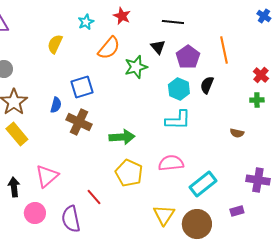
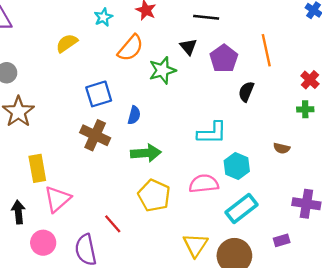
yellow semicircle: (55, 44) -> (67, 43), turned 30
cyan hexagon: (179, 89) -> (237, 166), moved
blue semicircle: (56, 105) -> (134, 115), moved
yellow rectangle: (17, 134) -> (37, 168), moved, turned 30

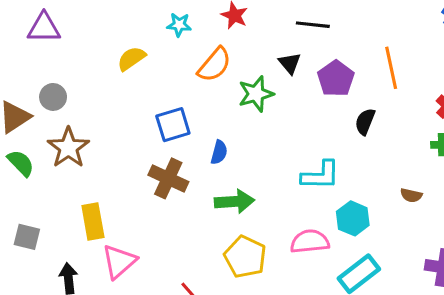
cyan star: (103, 17) -> (179, 25), turned 30

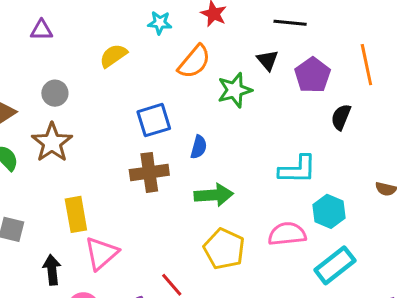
purple triangle: (44, 28) -> (41, 30), moved, size x0.7
gray circle: (53, 97) -> (55, 93), moved
brown cross: (168, 178) -> (149, 172), turned -33

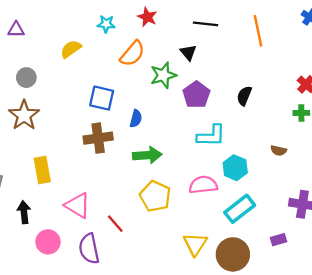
orange line: (366, 65) -> (258, 31), moved
purple pentagon: (312, 75) -> (196, 95), moved
blue square: (154, 120) -> (102, 98), turned 30
pink triangle: (101, 253) -> (78, 205), moved, turned -48

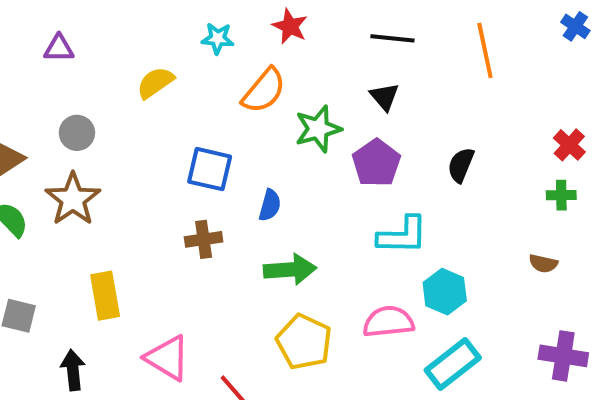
black triangle: (188, 52) -> (384, 97), moved
brown cross: (98, 138) -> (204, 239), size x0.7
brown semicircle: (279, 151) -> (543, 263), moved

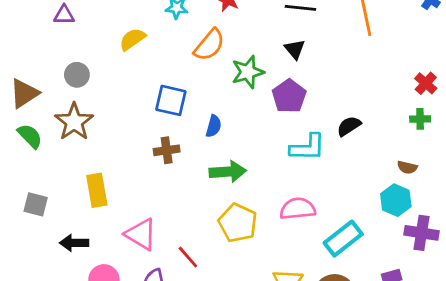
black semicircle: (461, 165) -> (349, 126), moved, turned 35
cyan hexagon: (445, 292) -> (396, 200), moved
black arrow: (73, 370) -> (74, 243), turned -84

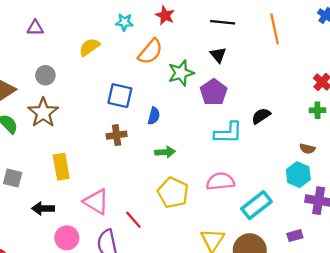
green arrow: (228, 172) -> (165, 152), size x0.7

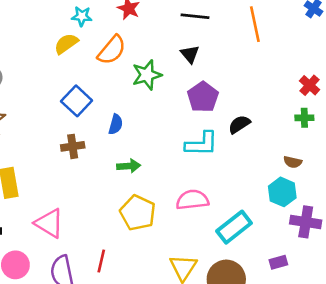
yellow semicircle: (89, 47) -> (66, 44), moved
purple pentagon: (214, 92) -> (203, 97), moved
blue square: (120, 96) -> (77, 101), turned 30
red line: (133, 220) -> (101, 261), moved, turned 54

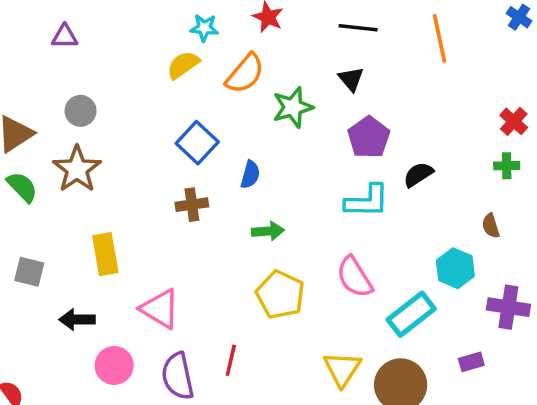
brown semicircle: (293, 162) -> (491, 226), turned 60
cyan hexagon: (282, 192) -> (455, 268), moved
pink semicircle: (192, 200) -> (355, 277), turned -116

